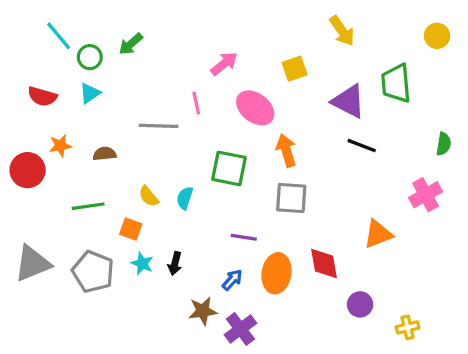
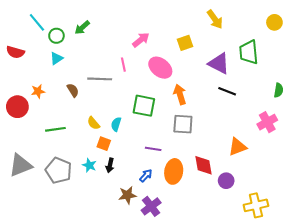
red semicircle: (42, 96) -> (15, 52), moved
brown semicircle: (105, 154) -> (73, 90), moved, turned 64
orange square: (131, 229) -> (104, 144), moved
purple circle: (360, 304) -> (226, 181), moved
yellow cross: (408, 327) -> (256, 205), size x1.6

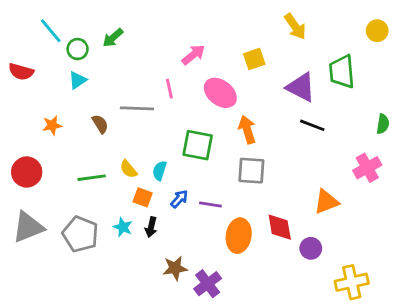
red circle: (17, 107) -> (27, 172), moved
green line: (55, 129) -> (92, 178), moved
blue arrow: (146, 176) -> (179, 199), moved

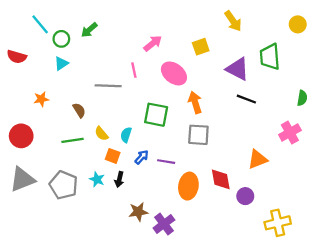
brown semicircle: (100, 124) -> (79, 110), moved

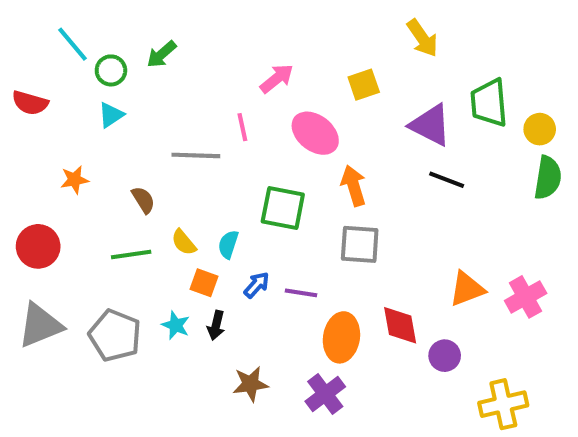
yellow circle: (298, 24) -> (540, 129), moved
green semicircle: (302, 98) -> (548, 178), size x1.5
pink cross: (290, 133) -> (526, 297), moved
purple cross: (164, 224) -> (325, 394), moved

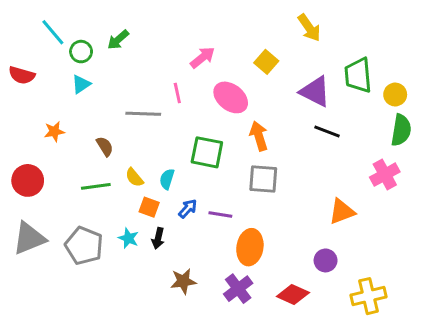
yellow square: (364, 85) -> (266, 62), turned -30
pink cross: (526, 297) -> (385, 175), moved
red diamond: (400, 325) -> (293, 295), moved, turned -56

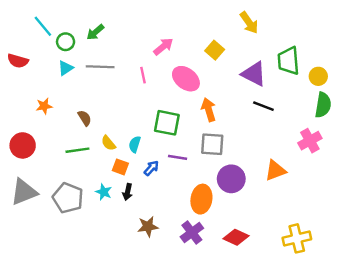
gray line: (143, 114) -> (100, 67), moved
purple line: (220, 215) -> (178, 157), moved
purple circle: (326, 260) -> (231, 179), moved, size x1.5

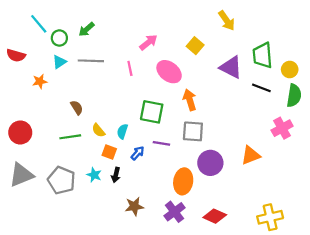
orange star: (44, 106) -> (40, 81), moved
black line: (263, 106) -> (261, 88), moved

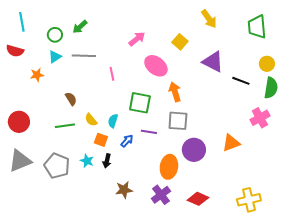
cyan line: (39, 24) -> (22, 22), moved, turned 30
green trapezoid: (262, 55) -> (257, 27), moved
pink line: (130, 68) -> (112, 74), moved

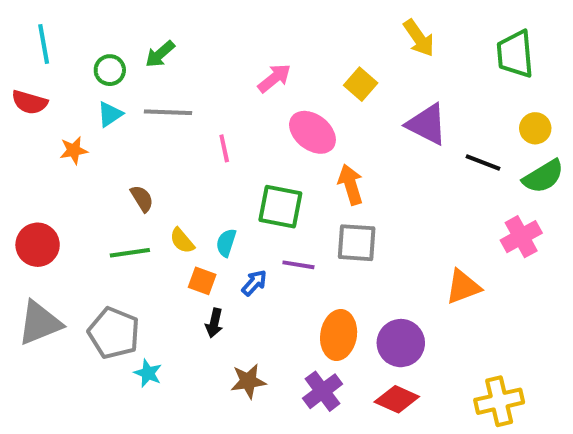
green semicircle: (271, 88) -> (543, 176), turned 50
purple circle: (194, 150) -> (401, 343), moved
cyan star: (87, 161) -> (148, 373), moved

